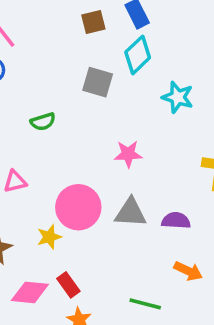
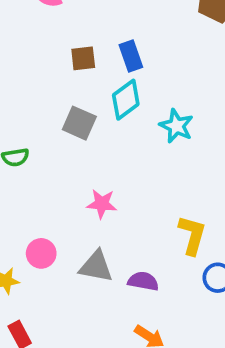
cyan star: (178, 97) -> (176, 126), moved
pink circle: (78, 207) -> (41, 253), size x0.6

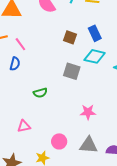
brown square: (83, 58) -> (70, 37), turned 32
cyan diamond: (126, 100) -> (95, 56), turned 55

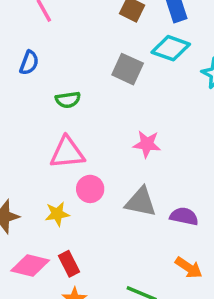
blue semicircle: (15, 64) -> (29, 63), moved
pink triangle: (24, 126) -> (67, 153), moved, size x1.5

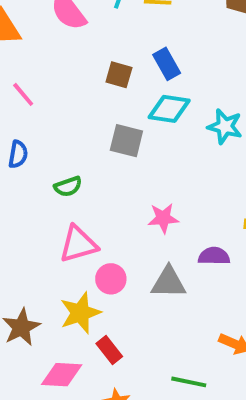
yellow star: (57, 214) -> (80, 313), size x1.5
purple semicircle: (184, 216) -> (214, 256), moved
red rectangle: (69, 264) -> (109, 350), moved

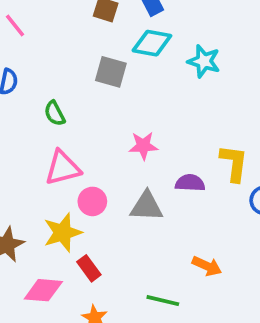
green semicircle: (68, 187) -> (55, 113), turned 80

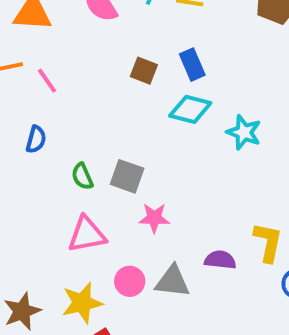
gray square: (111, 72) -> (127, 176), moved
pink star: (143, 146) -> (154, 218), moved
pink circle: (92, 201) -> (130, 281), moved

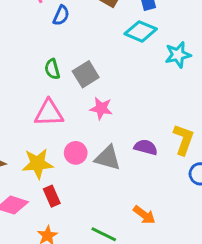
cyan star: (244, 132) -> (178, 55), turned 30
blue semicircle: (36, 139) -> (61, 15), moved
gray square: (127, 176) -> (86, 74), turned 30

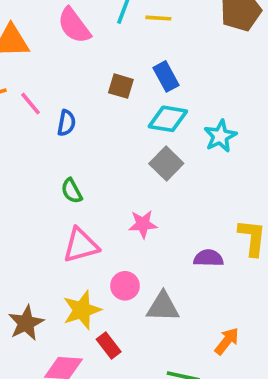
gray square: (86, 74) -> (166, 164), moved
gray triangle: (108, 158) -> (163, 307), moved
orange arrow: (144, 215) -> (227, 341), turned -75

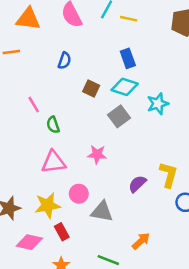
brown square: (121, 86) -> (91, 89), moved
pink line: (30, 104) -> (34, 105), moved
blue semicircle: (66, 123) -> (64, 61), moved
purple semicircle: (208, 258) -> (137, 184), turned -54

